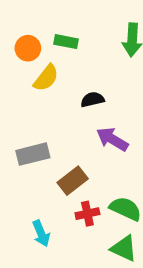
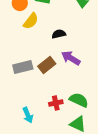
brown rectangle: (73, 181) -> (47, 65), moved

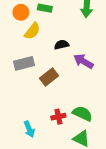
purple arrow: (71, 58) -> (83, 61), moved
gray rectangle: (23, 67) -> (24, 63), moved

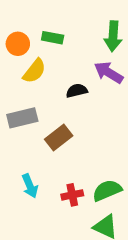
purple arrow: (83, 61) -> (109, 73), moved
green semicircle: (82, 113) -> (107, 190), turned -48
cyan arrow: (29, 129) -> (30, 186), moved

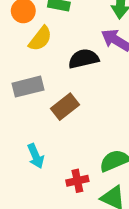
black semicircle: (77, 91) -> (84, 59), size x1.4
red cross: (72, 195) -> (77, 181), moved

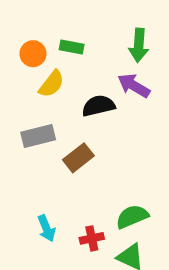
cyan arrow: (36, 156) -> (46, 228), moved

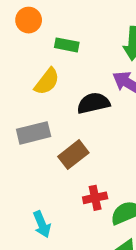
orange circle: (33, 54) -> (29, 20), moved
red cross: (92, 238) -> (95, 198), moved

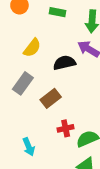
green rectangle: (67, 45) -> (57, 12), moved
gray rectangle: (34, 133) -> (23, 83), turned -40

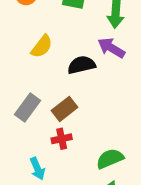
gray rectangle: (23, 83) -> (28, 108), moved
red cross: (66, 128) -> (62, 139), moved

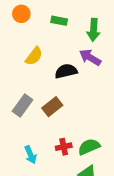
red cross: (62, 139) -> (64, 147), moved

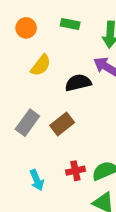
orange circle: (21, 14) -> (26, 28), moved

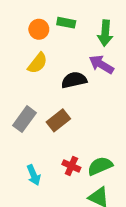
orange circle: (26, 28) -> (39, 29), moved
red cross: (75, 171) -> (71, 166), turned 36

